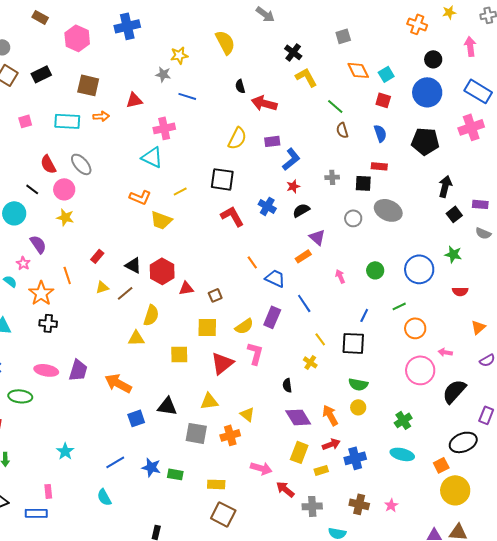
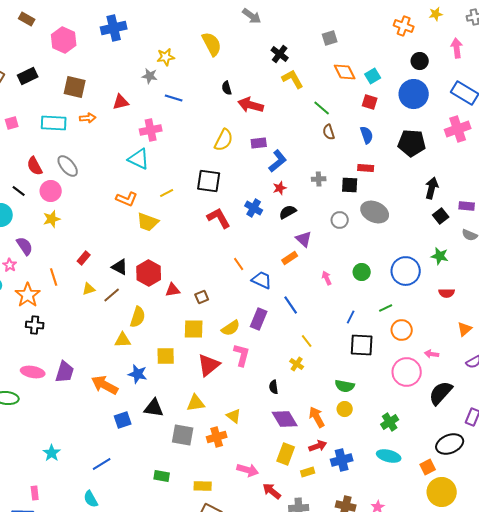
yellow star: (65, 217) -> (52, 219), turned -30
black square: (353, 343) -> (362, 345), moved
blue star: (151, 467) -> (138, 374), moved

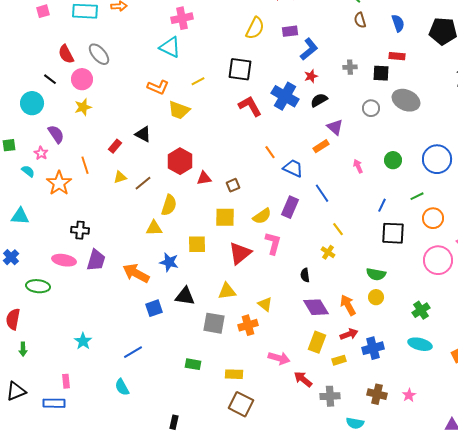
blue cross: (254, 208) -> (285, 96), size x1.5
black triangle: (120, 267) -> (143, 134), moved
black cross: (35, 325) -> (80, 230), moved

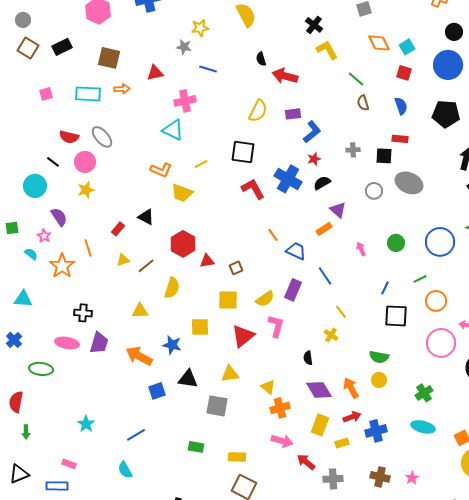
red semicircle: (66, 54) -> (69, 137), turned -48
yellow triangle: (154, 228) -> (140, 311), moved
orange cross: (248, 325) -> (280, 408), moved
pink rectangle: (66, 381) -> (69, 464), turned -64

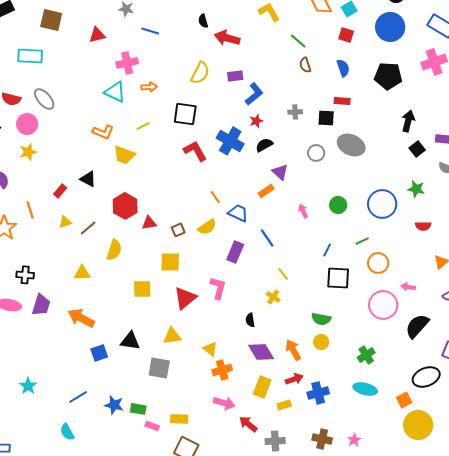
orange arrow: (122, 89) -> (149, 87), moved
yellow semicircle: (265, 299) -> (207, 227), moved
blue star: (172, 345) -> (114, 405), moved
pink rectangle: (69, 464) -> (152, 426), moved

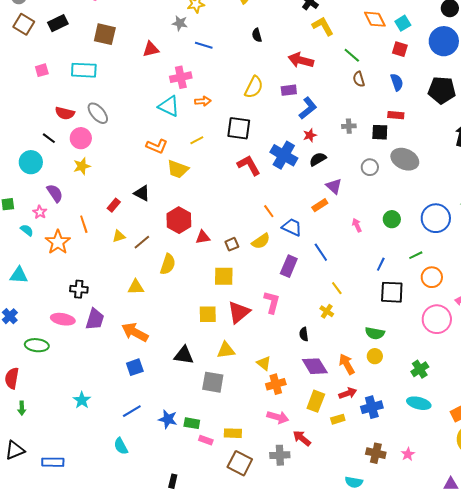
red arrow: (227, 38) -> (301, 60), moved
yellow square: (142, 289) -> (208, 314), moved
blue square: (99, 353) -> (135, 367), moved
gray cross: (275, 441) -> (280, 455), moved

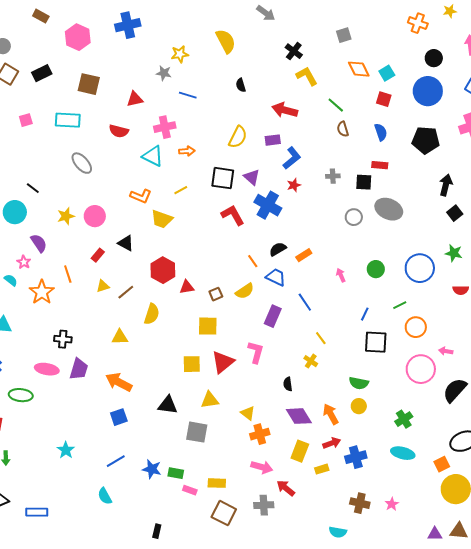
red semicircle: (65, 113) -> (119, 131), moved
pink circle: (81, 138) -> (95, 216), moved
black semicircle: (318, 159) -> (278, 249), moved
purple triangle: (334, 186) -> (252, 177), moved

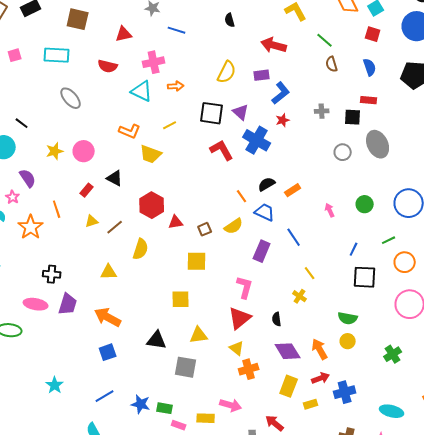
gray ellipse: (389, 209) -> (378, 144), turned 40
red triangle: (223, 362) -> (240, 318), moved
cyan ellipse: (403, 453) -> (392, 411), moved
pink arrow: (262, 467) -> (231, 405), moved

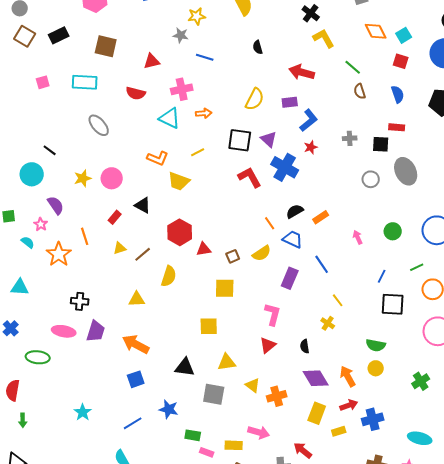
red triangle: (240, 318) -> (268, 345), size x0.7
yellow triangle: (237, 348) -> (253, 385), moved
blue star: (141, 404) -> (169, 409), moved

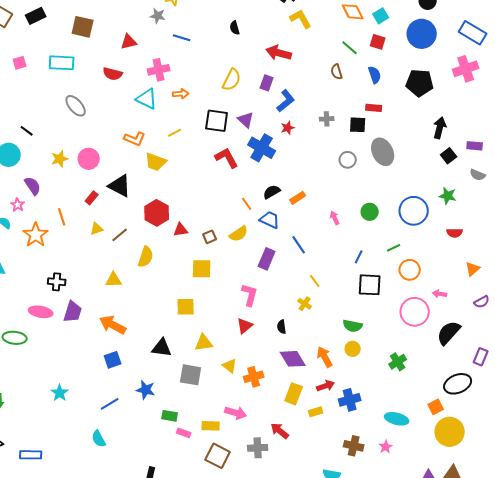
green line: (353, 67) -> (350, 48), moved
purple rectangle: (290, 102) -> (267, 83), turned -63
black triangle: (143, 205) -> (120, 186), size x1.4

